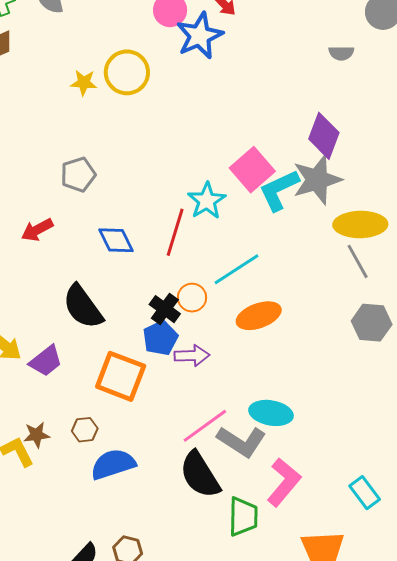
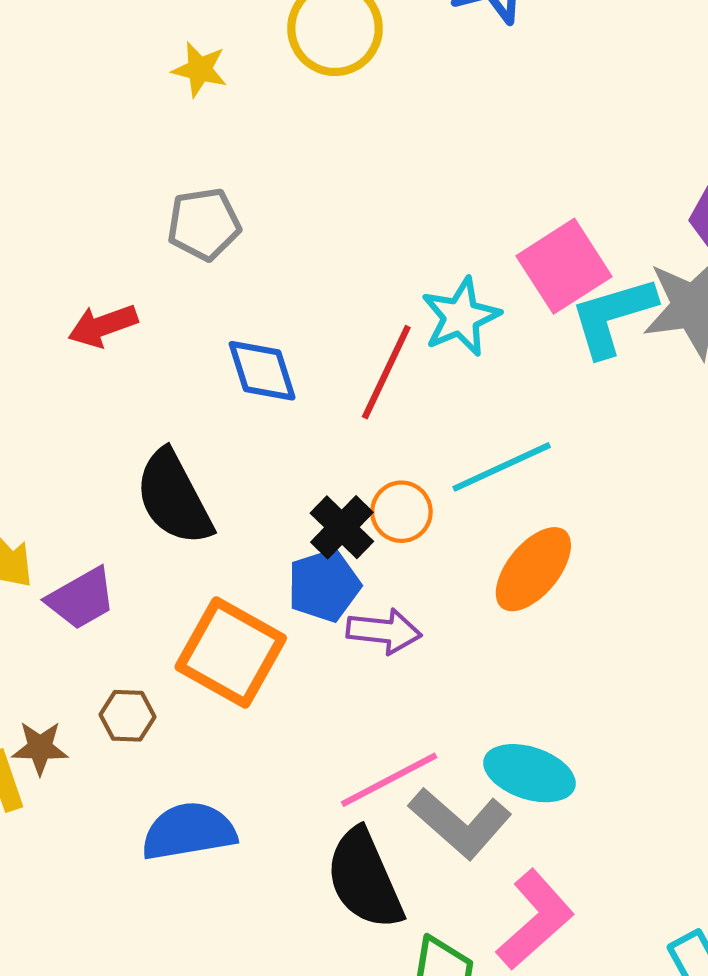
yellow star: (84, 83) -> (200, 69), moved
orange ellipse: (259, 316) -> (533, 569), turned -39
brown hexagon: (85, 430) -> (128, 716), moved

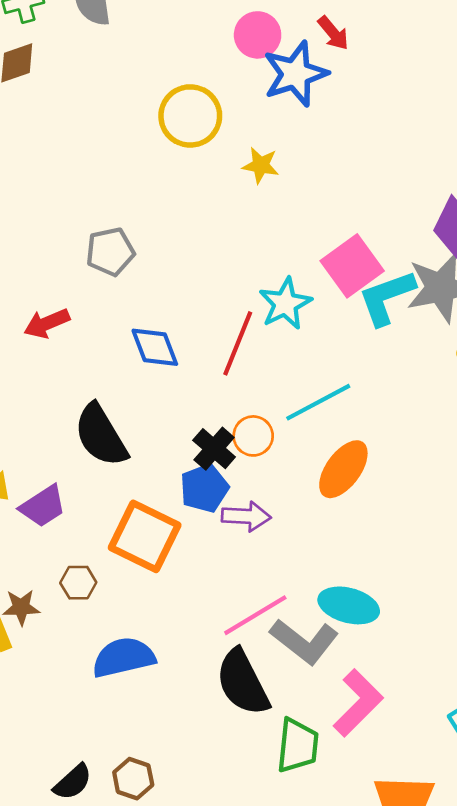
yellow star: (200, 69) -> (261, 165), moved

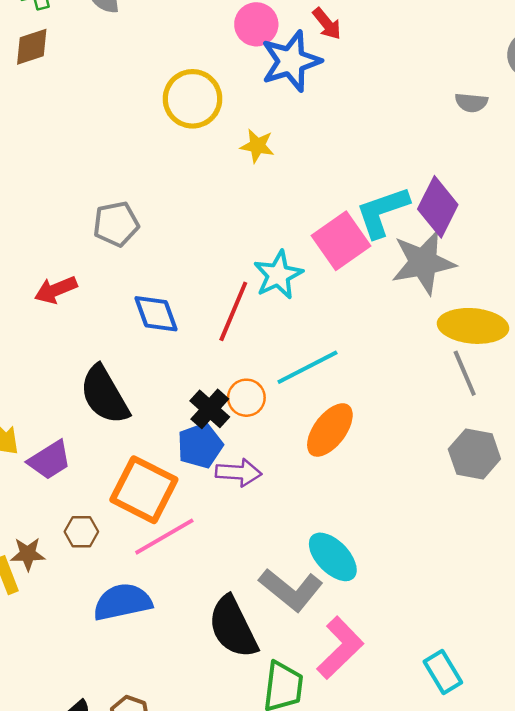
cyan L-shape: (387, 297) -> (382, 212), moved
cyan ellipse: (349, 605) -> (333, 557), turned 30
pink line: (255, 615) -> (164, 537), moved

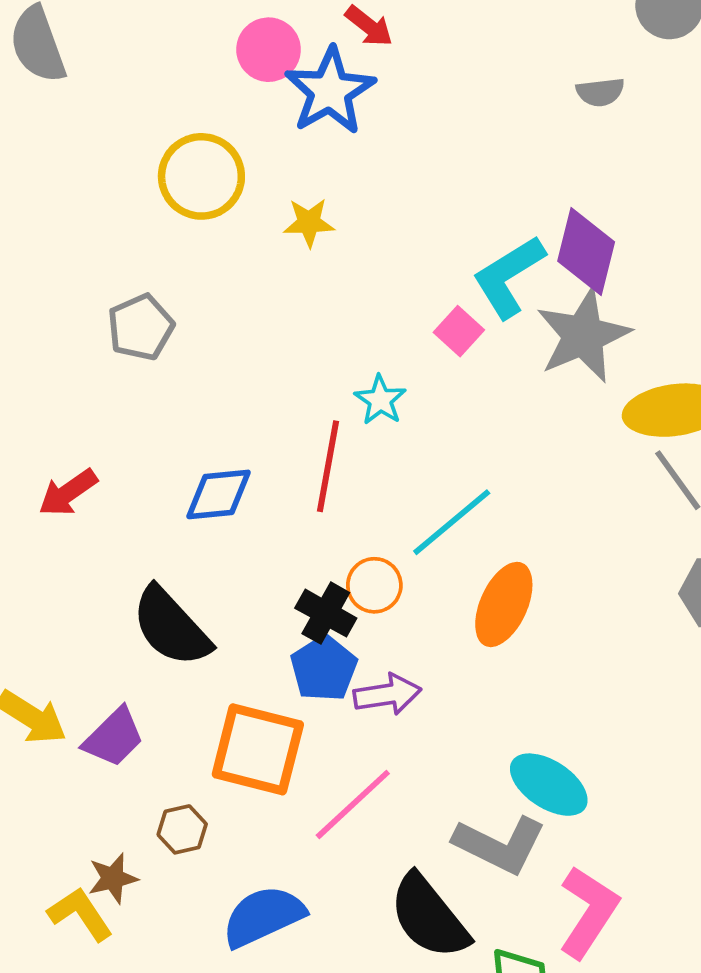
gray pentagon: (116, 224) -> (141, 327), moved
pink square: (341, 241) -> (459, 331), size x0.6
cyan star: (278, 275) -> (380, 400), size x0.7
blue diamond: (156, 314) -> (219, 494), turned -63
pink line: (164, 537) -> (353, 804), moved

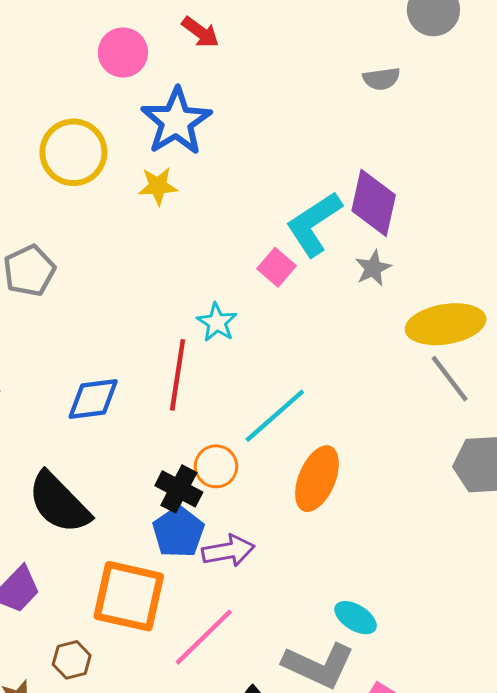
blue star: (330, 91) -> (176, 121), moved
gray star: (583, 336) -> (373, 268), size x0.5
cyan ellipse: (549, 785) -> (356, 618), size x0.7

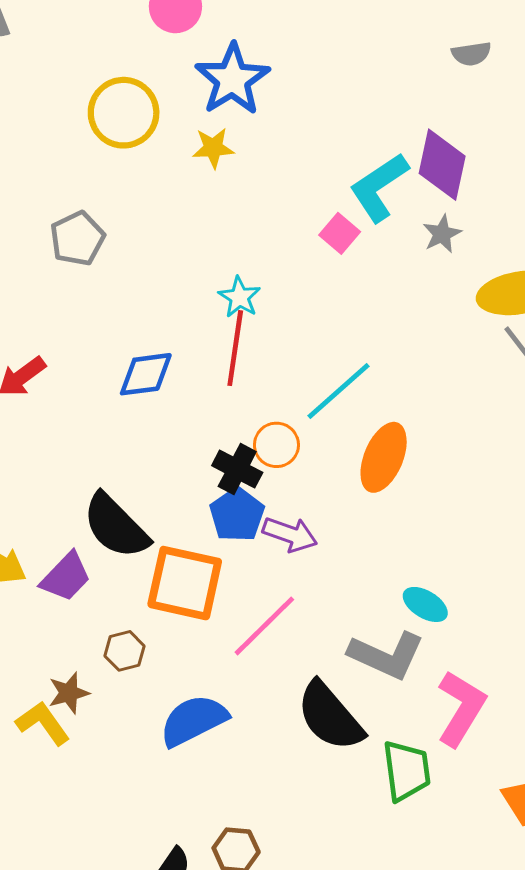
gray semicircle: (381, 79) -> (471, 54), moved
cyan star: (217, 322) -> (239, 297), moved
black semicircle: (59, 503) -> (116, 526), moved
purple arrow: (228, 551) -> (290, 534), turned 30

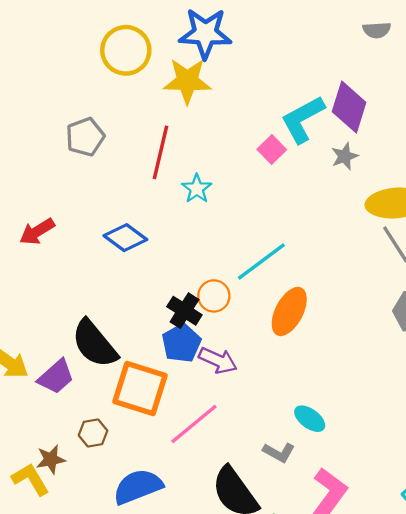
blue star: (232, 79) -> (205, 33), turned 30
yellow star: (213, 148) -> (187, 81), size x1.6
red line: (235, 348) -> (161, 152), moved
blue diamond: (146, 374) -> (125, 238), turned 39
gray L-shape: (386, 655) -> (279, 452), size x0.6

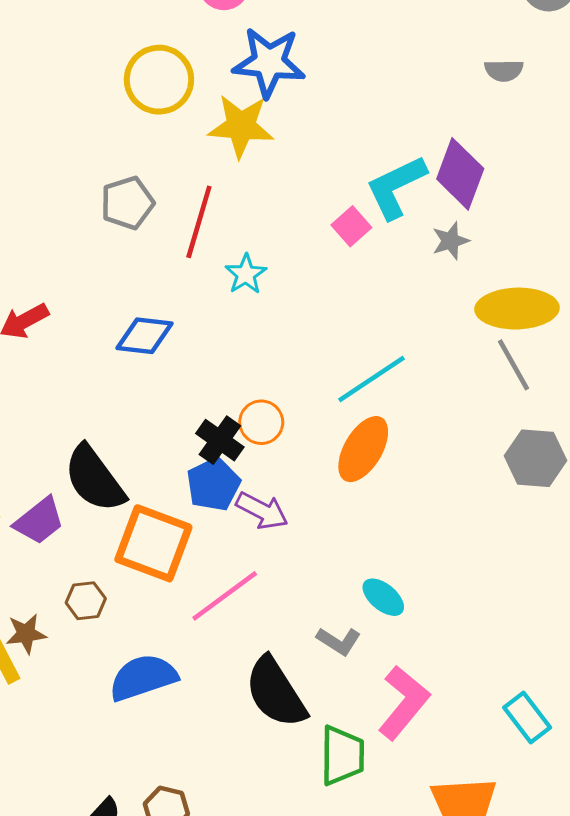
gray pentagon: (85, 137) -> (127, 203), moved
blue diamond: (125, 238) -> (145, 336), turned -33
cyan line: (261, 261) -> (371, 379), moved

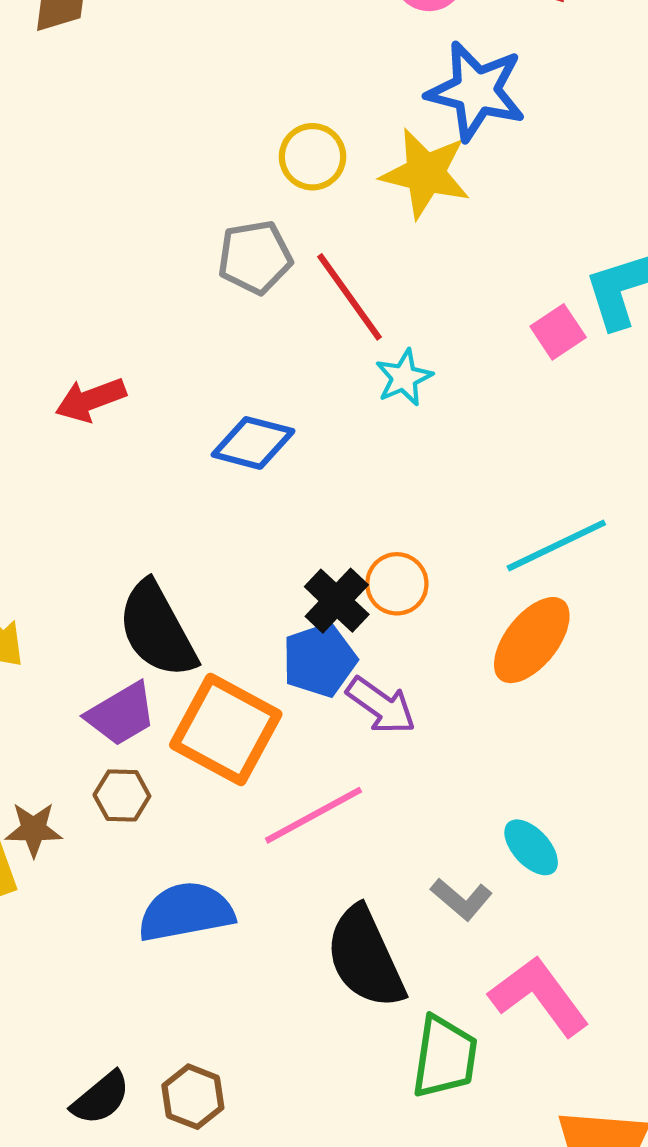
yellow circle: (159, 80) -> (312, 157), moved, size x0.7
red line: (199, 222) -> (349, 297), turned -60
purple trapezoid: (39, 521) -> (121, 714), moved
pink L-shape: (404, 703) -> (539, 996), turned -84

